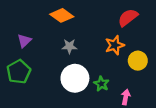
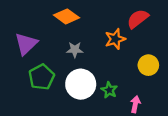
purple triangle: (24, 41) -> (26, 44), size x1.5
orange star: (115, 45) -> (115, 39), moved
green pentagon: (19, 72) -> (42, 77), moved

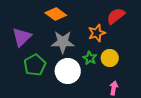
gray star: (75, 50) -> (63, 42), size x1.6
yellow circle: (148, 65) -> (110, 58), moved
green star: (109, 90) -> (90, 58), moved

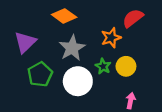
gray star: (63, 42) -> (72, 48), turned -30

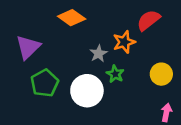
gray star: (72, 48) -> (98, 54), moved, size x0.6
yellow circle: (126, 66) -> (161, 74), moved
pink arrow: (131, 101) -> (166, 112), moved

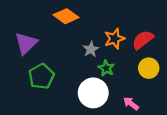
red semicircle: (148, 20) -> (143, 40), moved
white circle: (87, 91) -> (93, 93), moved
pink arrow: (166, 112) -> (131, 104), moved, turned -63

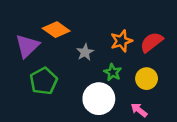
orange diamond: (66, 16) -> (56, 30), moved
gray star: (91, 49) -> (85, 52), moved
yellow circle: (149, 68) -> (147, 79), moved

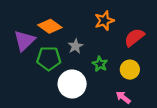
orange star: (121, 41) -> (104, 21), moved
green pentagon: (44, 81) -> (49, 58), moved, turned 30
white circle: (99, 99) -> (72, 84), moved

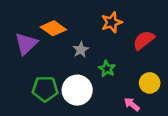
green pentagon: (49, 58) -> (45, 89), moved
yellow circle: (130, 70) -> (150, 83), moved

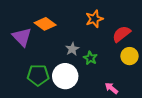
purple triangle: (26, 44) -> (22, 37), turned -30
gray star: (81, 50) -> (72, 49), moved
yellow circle: (150, 83) -> (129, 56), moved

